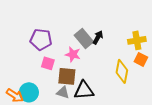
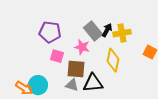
yellow cross: (137, 40) -> (122, 33), moved
yellow diamond: (122, 71) -> (113, 60), moved

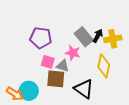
brown square: (76, 69) -> (56, 79), moved
black triangle: (93, 83) -> (84, 89), turned 40
gray triangle: (72, 85) -> (63, 66), moved

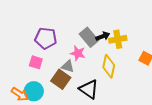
black arrow: (98, 36) -> (103, 36), turned 40
pink square: (48, 62) -> (36, 62), moved
brown square: (56, 79) -> (61, 79), turned 30

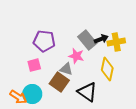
pink square: (36, 62) -> (34, 65), turned -32

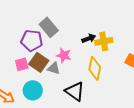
gray rectangle: (87, 40) -> (49, 27), moved
brown square: (59, 82) -> (39, 62), moved
cyan circle: (32, 94) -> (33, 90), moved

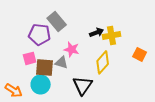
brown square: (39, 62) -> (45, 67), moved, turned -30
yellow diamond: (95, 68) -> (103, 62), turned 30
black triangle: (75, 91) -> (83, 85), turned 30

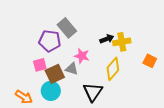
brown square: (45, 67) -> (55, 74), turned -30

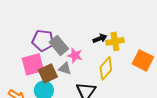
gray rectangle: (67, 28) -> (59, 45), moved
orange square: (150, 61) -> (143, 60), size x1.5
pink square: (40, 65) -> (33, 64), size x1.6

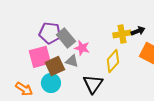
black arrow: (100, 38) -> (138, 31), moved

